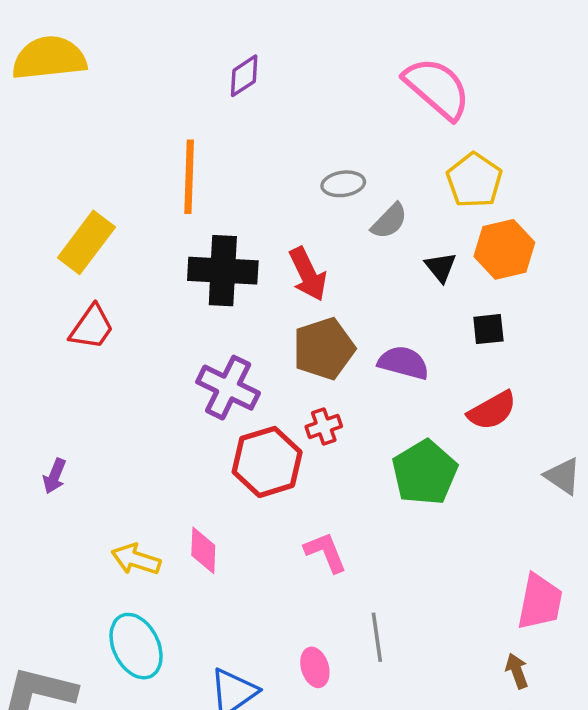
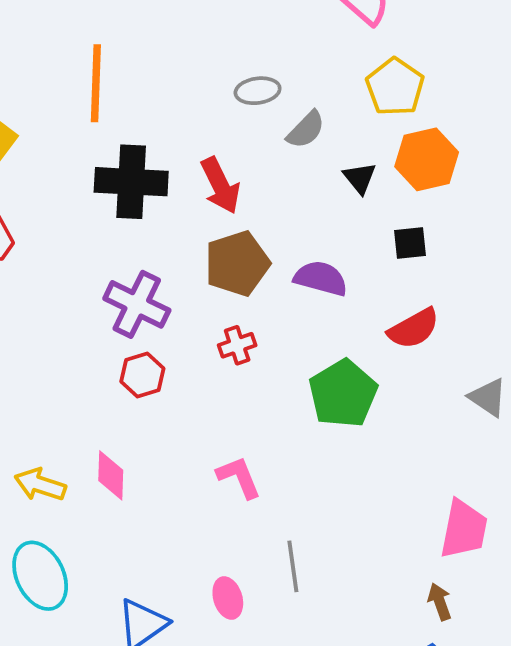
red hexagon: (267, 462) -> (142, 375), moved, size x0.6

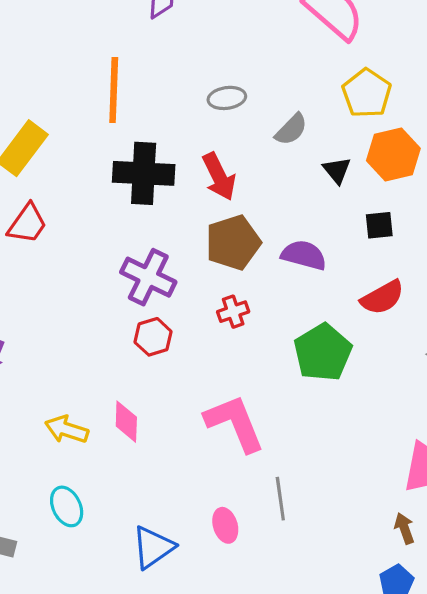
gray ellipse: (258, 91) -> (227, 98), moved
pink L-shape: (239, 477) -> (235, 423), size x1.6
cyan ellipse: (40, 576) -> (67, 506), size x0.7

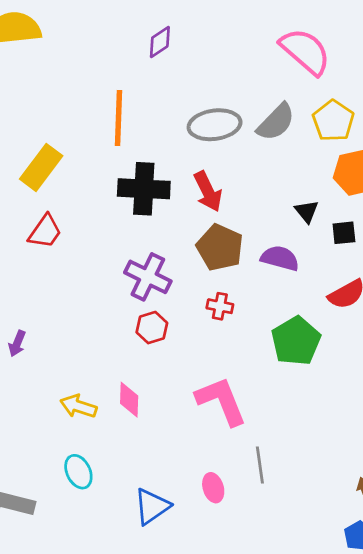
gray ellipse: (227, 98) -> (215, 125), size x1.6
gray semicircle: (291, 129) -> (276, 122), moved, size x1.4
black triangle: (337, 170) -> (307, 211), moved
brown pentagon: (233, 243) -> (220, 248), turned -30
red cross: (233, 312) -> (220, 306), turned 30

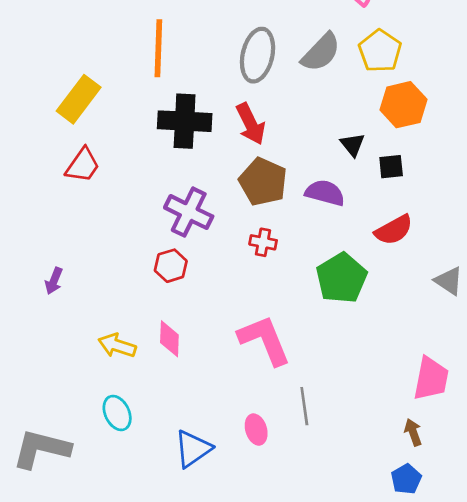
gray ellipse: (215, 125) -> (258, 55), turned -69
red hexagon: (152, 328) -> (171, 266), moved

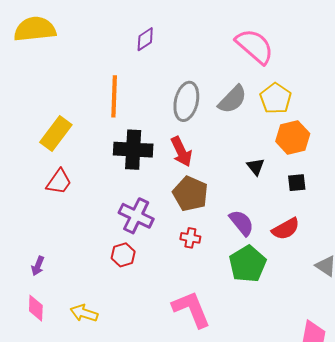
black square: (391, 167) -> (297, 183), moved
purple semicircle: (325, 193) -> (242, 223), moved, turned 36
pink diamond: (169, 339) -> (36, 308), moved

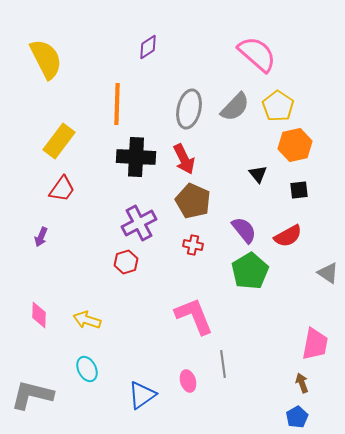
yellow semicircle: (35, 29) -> (46, 59), moved, turned 69
purple cross: (136, 216) -> (139, 223), turned 36
purple arrow: (38, 266) -> (41, 237), moved

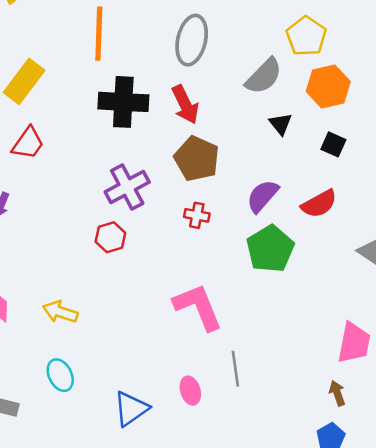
gray semicircle: (235, 107) -> (264, 76), moved
black square: (299, 190) -> (333, 144), turned 30
purple semicircle: (244, 230) -> (262, 196), turned -100

